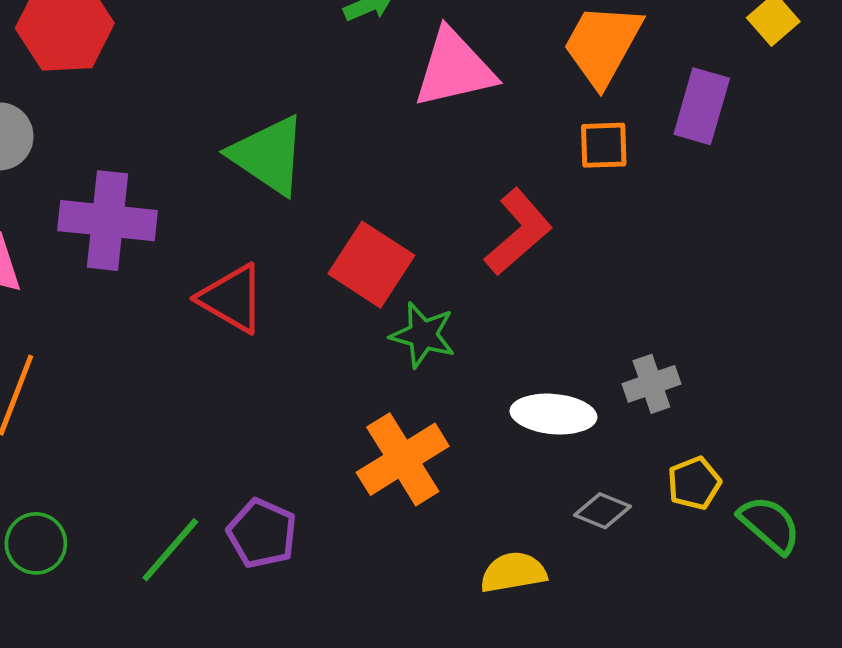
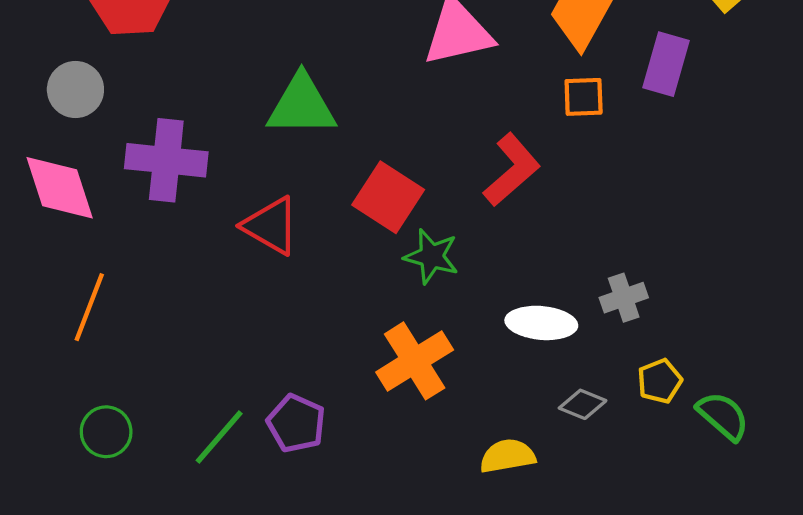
green triangle: (268, 155) -> (302, 105), turned -34

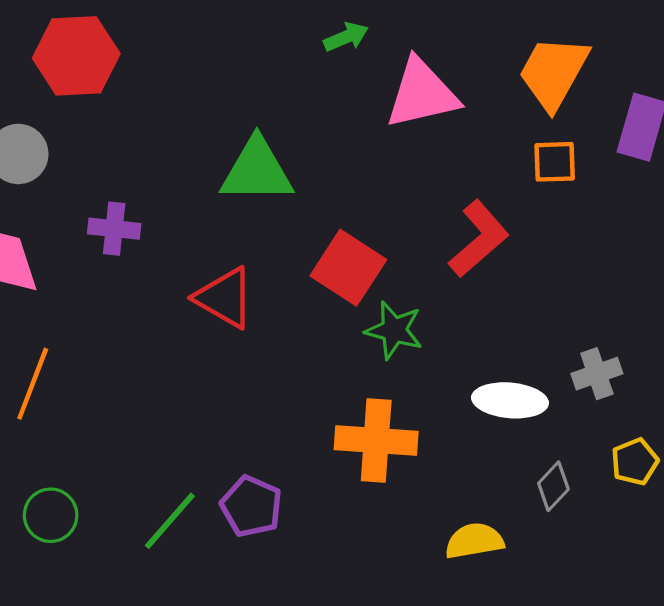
purple cross: (166, 160) -> (114, 229), size x0.6
orange cross: (415, 361) -> (376, 441), turned 36
gray diamond: (583, 404) -> (553, 486), turned -69

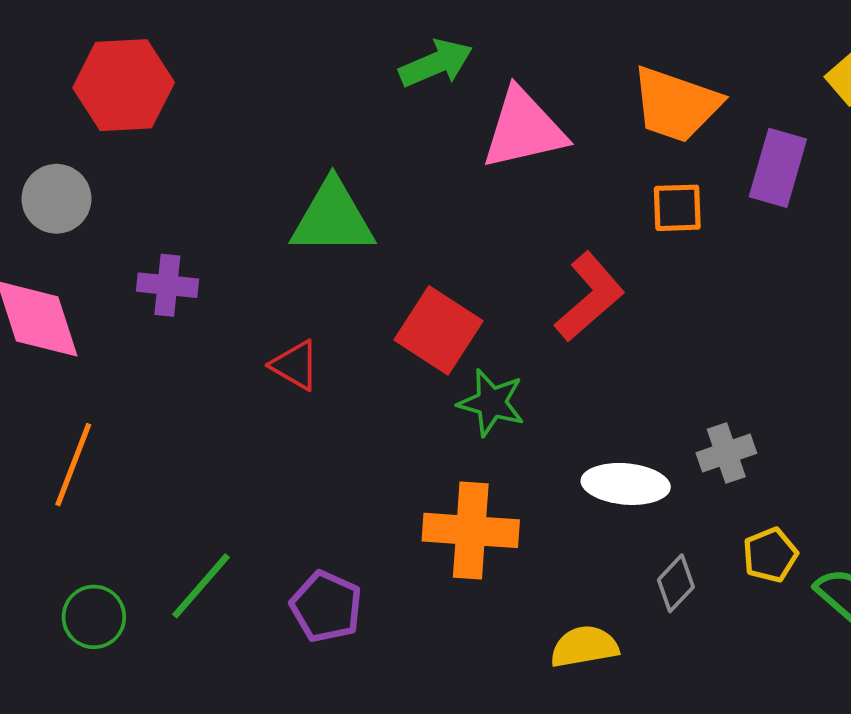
green arrow: (346, 37) -> (436, 63), size x1.4
orange trapezoid: (553, 73) -> (676, 105), turned -100
red triangle: (225, 298) -> (295, 365), size x0.7
green line: (170, 521) -> (201, 586), moved

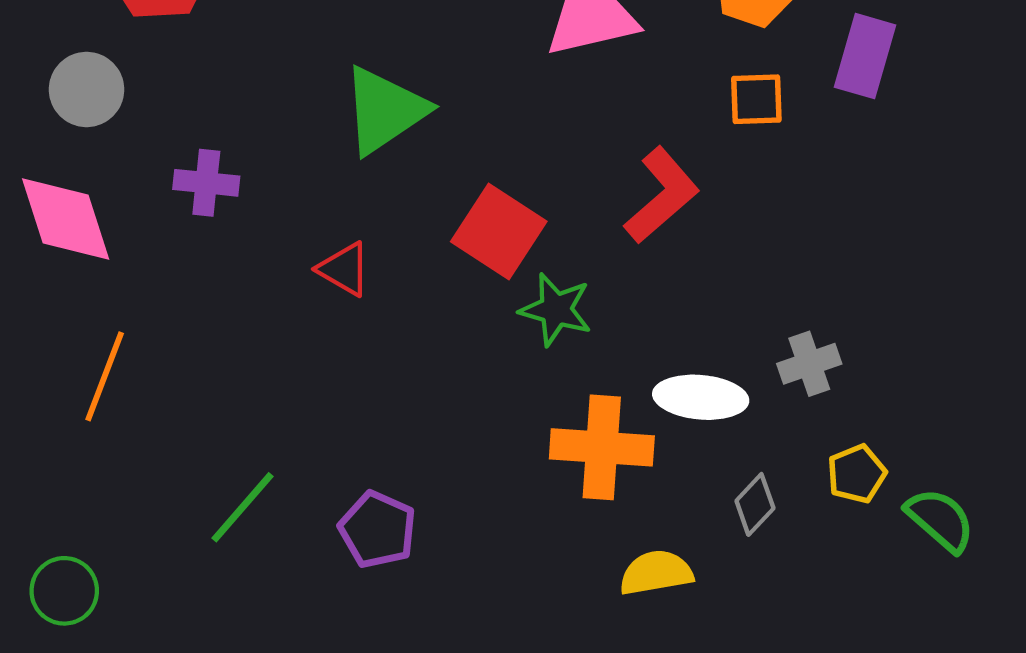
green triangle: (333, 218) -> (385, 110), turned -34
orange cross: (471, 530) -> (602, 447), moved
green circle: (94, 617) -> (64, 591), moved

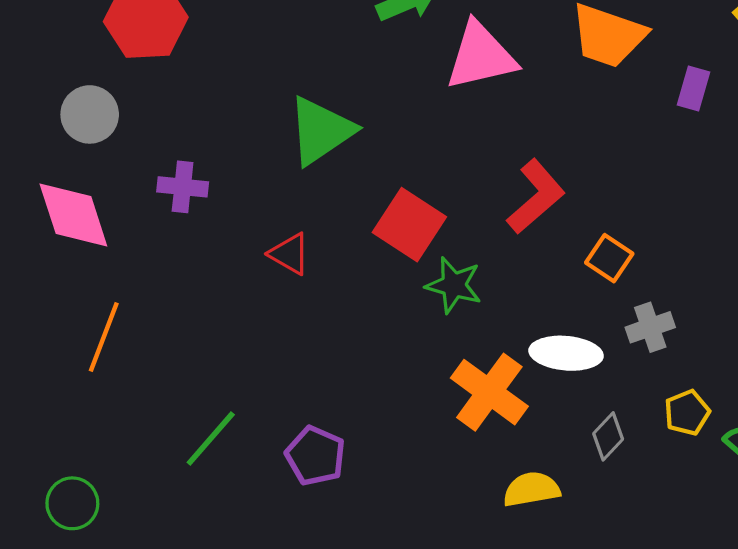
purple rectangle: (865, 56) -> (693, 89), size x0.7
orange square: (756, 99) -> (609, 258), moved, turned 36
orange cross: (602, 447) -> (489, 392), turned 32

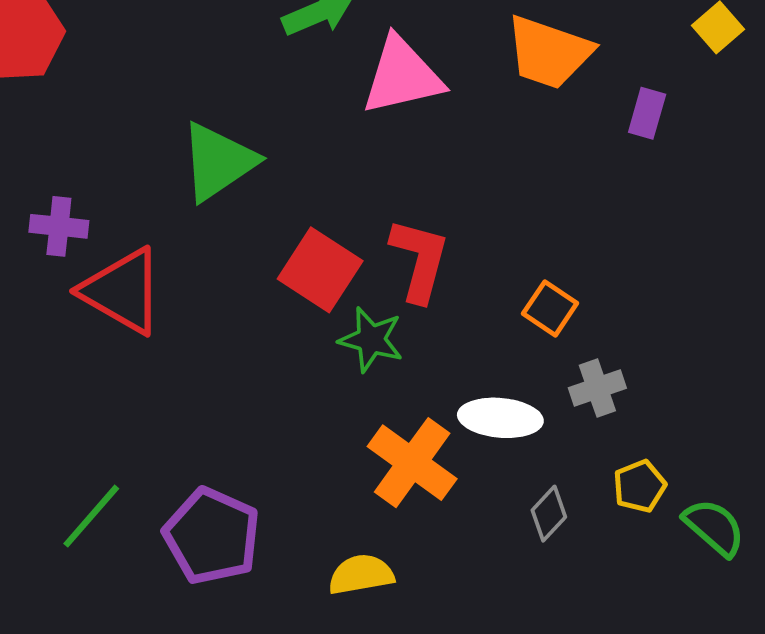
red L-shape: (536, 197) -> (420, 260), moved, turned -34
red triangle: (289, 254) -> (122, 291), moved, size x1.8
purple pentagon: (315, 456) -> (212, 536), size x1.4
yellow semicircle: (531, 489) -> (361, 575), moved

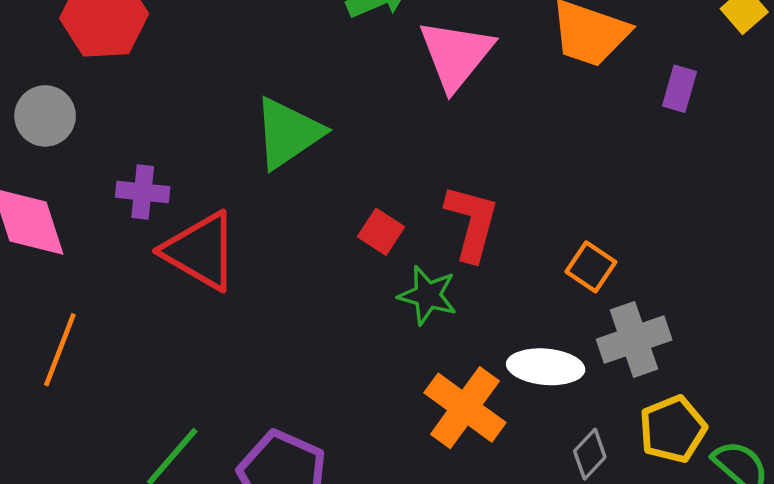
pink triangle: (402, 76) -> (456, 55), turned -38
red square: (320, 270) -> (381, 232), size x0.6
gray cross: (597, 388) -> (634, 340), size x1.4
yellow pentagon: (640, 486) -> (673, 429), size x1.4

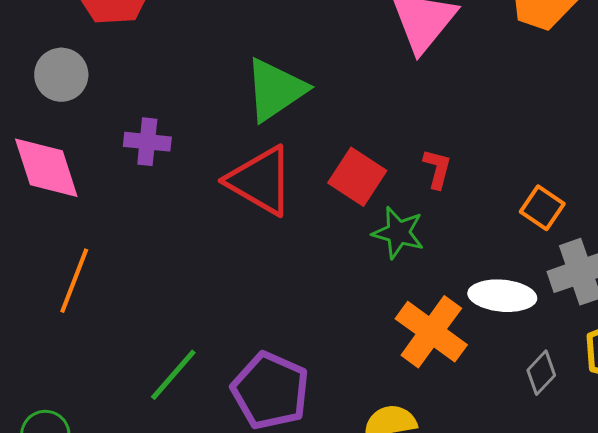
red L-shape: (472, 223) -> (437, 169), size x0.6
red square: (381, 232) -> (357, 177), size x1.4
red triangle: (201, 251) -> (260, 181), moved

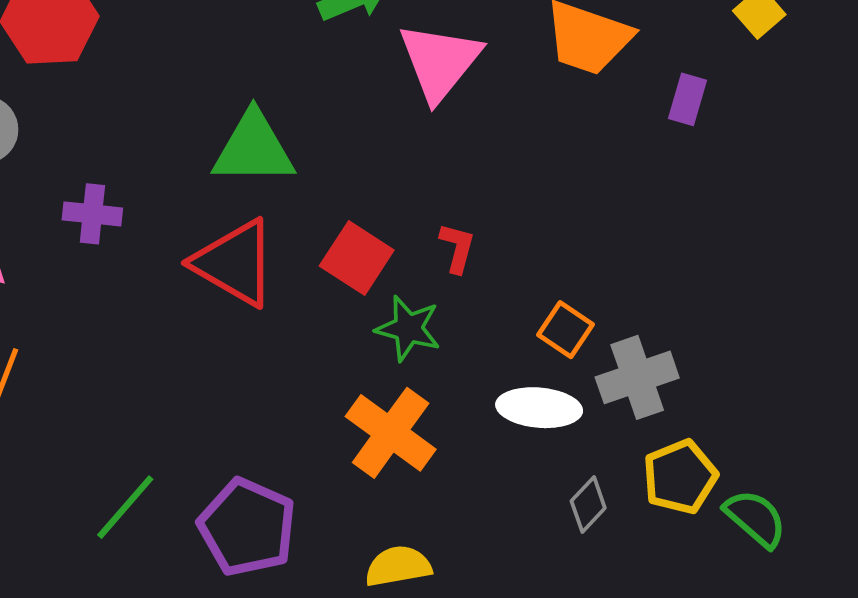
green triangle: (275, 90) -> (253, 148), turned 34
orange square: (542, 208) -> (566, 330), moved
orange cross: (431, 332) -> (391, 433), moved

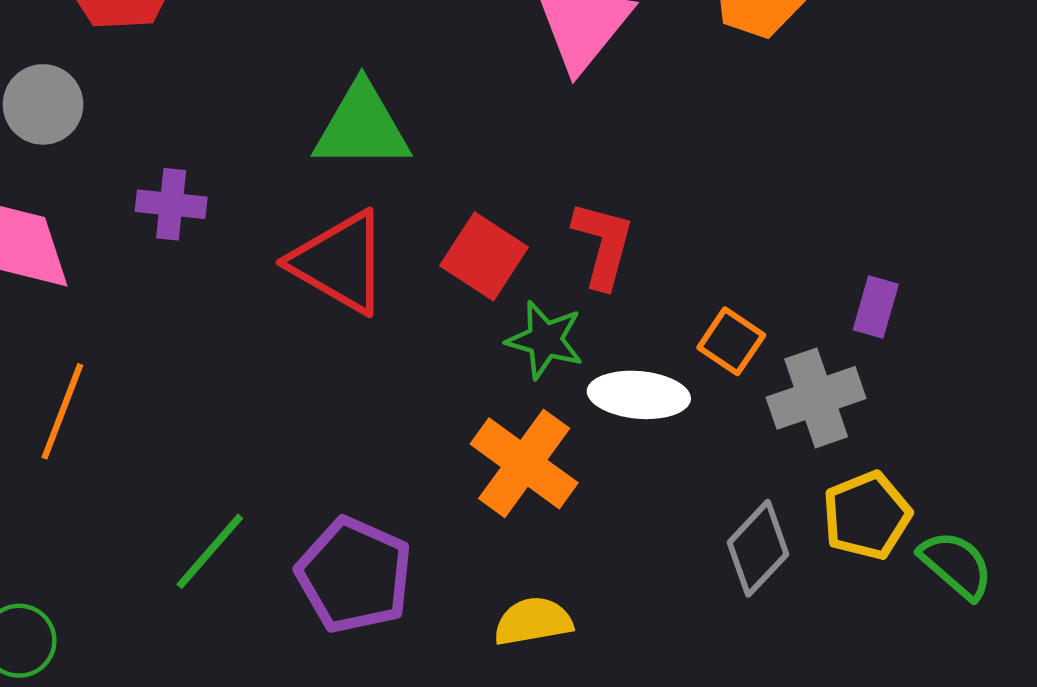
purple rectangle: (688, 99) -> (876, 307), moved
red L-shape: (457, 248) -> (603, 244), size x1.5
white ellipse: (539, 408) -> (639, 395), moved
gray diamond: (588, 505) -> (758, 548), size x1.4

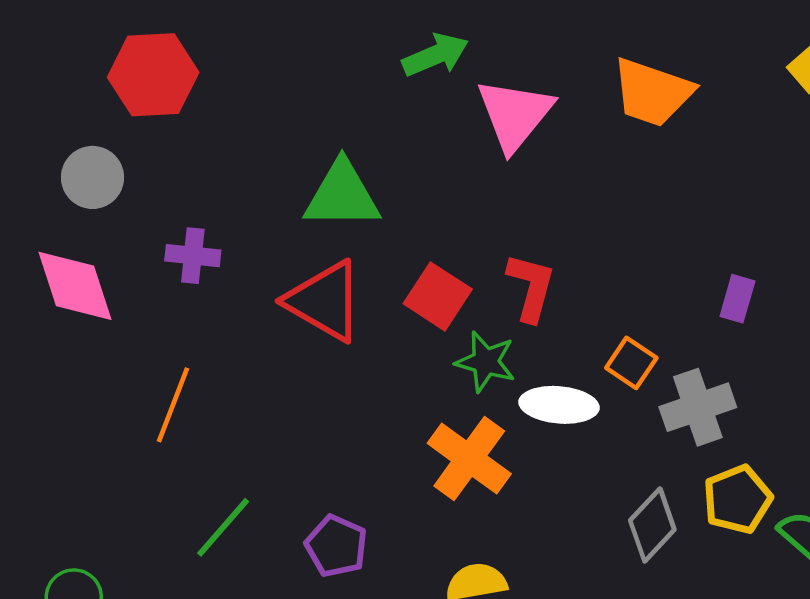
purple rectangle: (876, 307) -> (737, 299), moved
orange line: (62, 411) -> (173, 405), moved
purple pentagon: (354, 575) -> (336, 546), size x0.7

